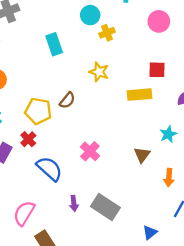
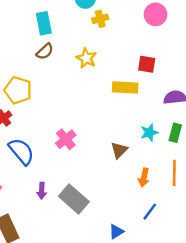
brown semicircle: (67, 100) -> (45, 51), moved

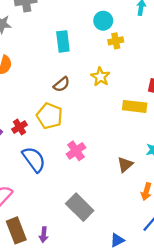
brown semicircle: (45, 51) -> (62, 84), moved
yellow pentagon: (18, 90) -> (50, 116), moved
purple arrow: (42, 191) -> (44, 235), moved

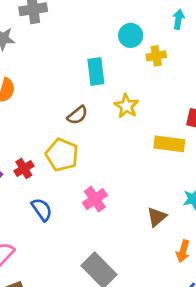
cyan rectangle: (63, 41) -> (96, 71), moved
yellow cross: (116, 41) -> (156, 56), moved
blue semicircle: (34, 159) -> (42, 209), size x0.7

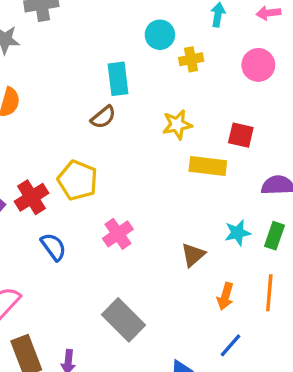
yellow star: (126, 106) -> (177, 125), moved, turned 30
brown semicircle: (77, 115) -> (103, 117), moved
red cross: (24, 169) -> (32, 197), size x1.4

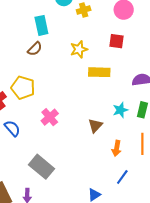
red square: (241, 135) -> (116, 41), moved
gray rectangle: (123, 320) -> (42, 167), moved

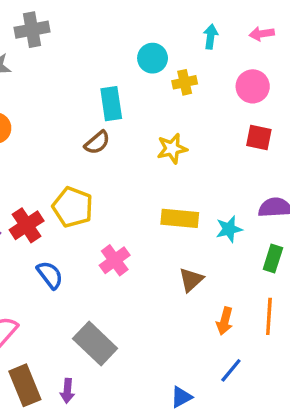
red square: (116, 41) -> (259, 138), moved
yellow rectangle: (99, 72) -> (180, 218), moved
cyan star: (120, 110) -> (229, 229), moved

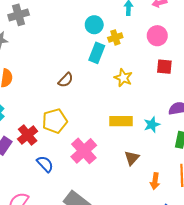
cyan rectangle: (111, 104) -> (97, 53), moved, turned 36
yellow star: (172, 149) -> (123, 78), moved, turned -30
yellow pentagon: (73, 207) -> (55, 121), turned -30
pink cross: (115, 260) -> (84, 151), size x1.4

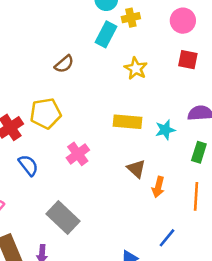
pink cross: (84, 151) -> (78, 154), size x0.7
brown triangle: (132, 158) -> (136, 169), turned -35
orange arrow: (155, 181) -> (158, 187), moved

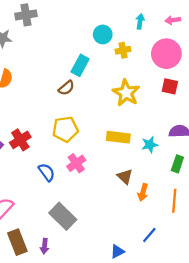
pink circle: (183, 21) -> (166, 54), size x1.4
cyan rectangle: (106, 34) -> (80, 65), moved
yellow star: (136, 68) -> (126, 93), size x1.4
yellow pentagon: (46, 113) -> (65, 129), moved
blue semicircle: (28, 165) -> (47, 172), moved

